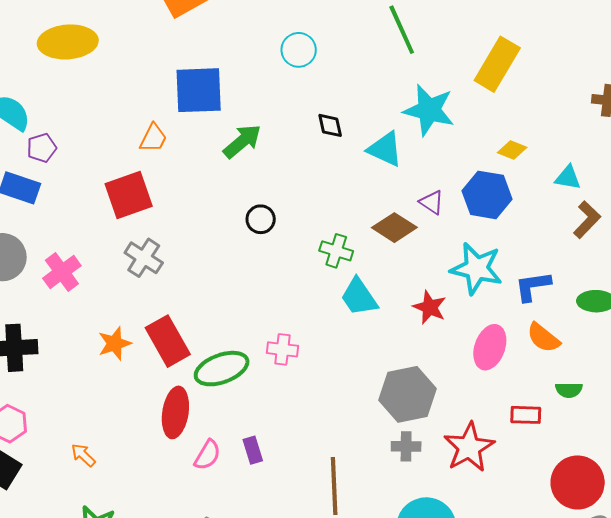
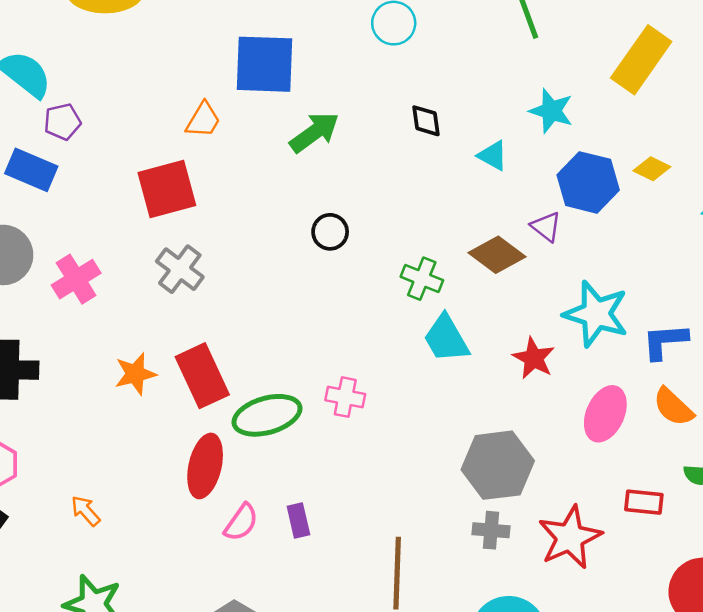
cyan star: (429, 110) -> (551, 111), size x0.7
cyan triangle: (385, 149) -> (493, 156), size x0.7
blue hexagon: (487, 195) -> (588, 182), moved

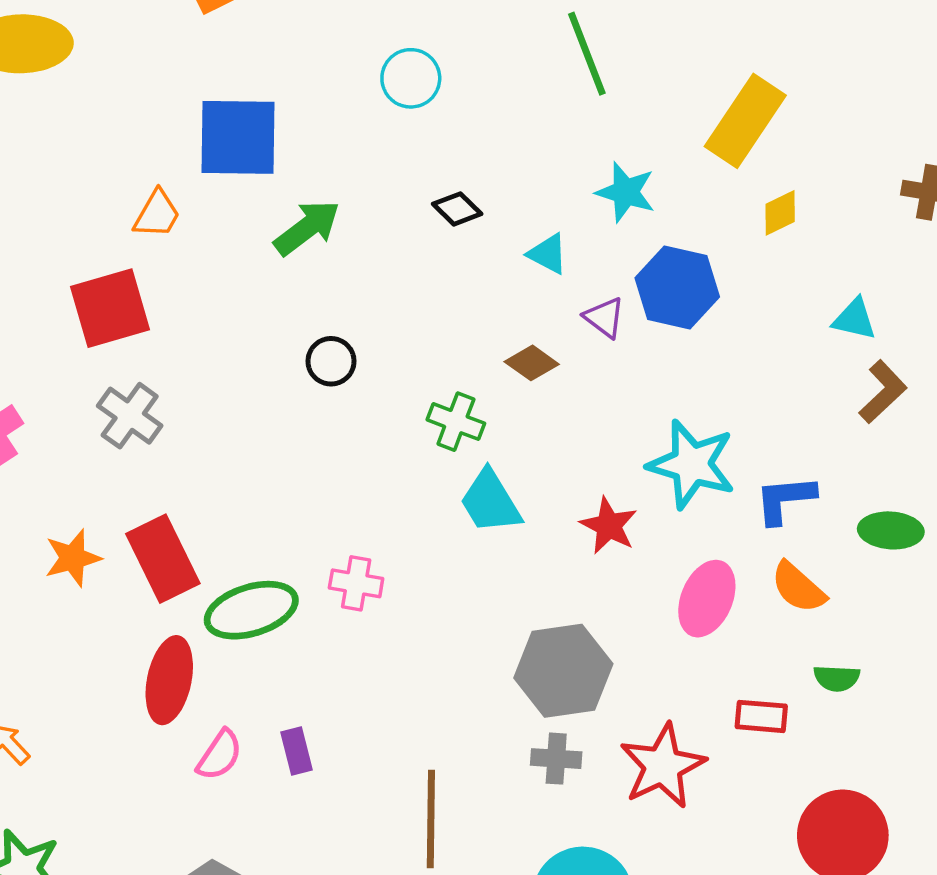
black diamond: (426, 121) -> (457, 209), turned -36
yellow diamond: (652, 169) -> (780, 213), moved, turned -51
purple triangle: (546, 227) -> (604, 318), moved
brown diamond: (497, 255) -> (532, 363), moved, size x0.7

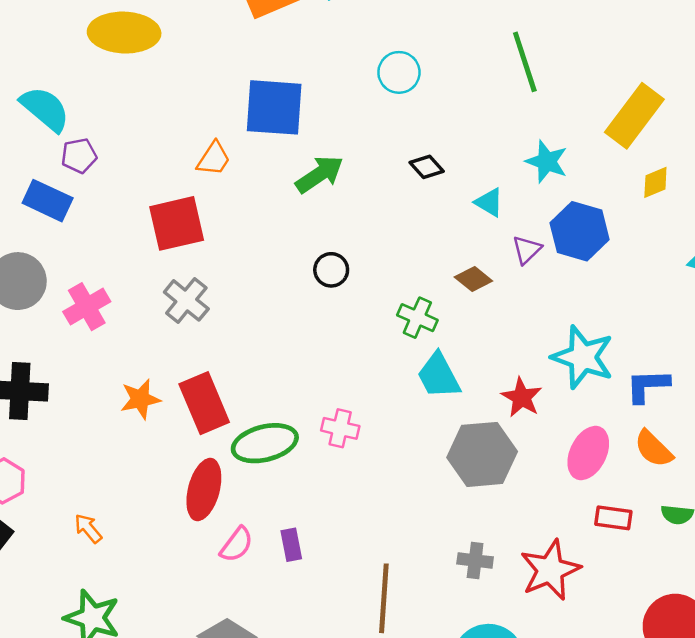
purple triangle: (604, 318) -> (527, 250), turned 36
gray hexagon: (563, 671) -> (482, 454), moved
red rectangle: (761, 716) -> (613, 518), moved

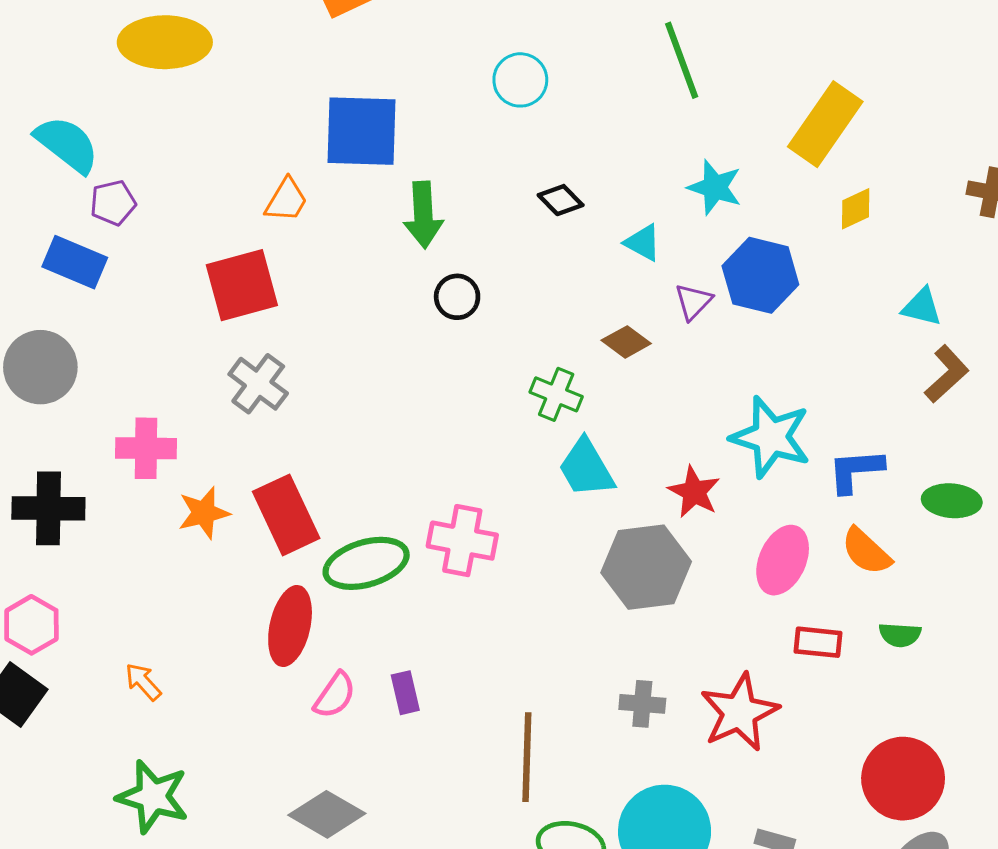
green arrow: (320, 174) -> (423, 215), turned 123
black circle: (331, 270) -> (457, 297), moved
pink cross: (87, 307) -> (146, 448), moved, turned 33
pink cross: (340, 428) -> (462, 541), size x1.4

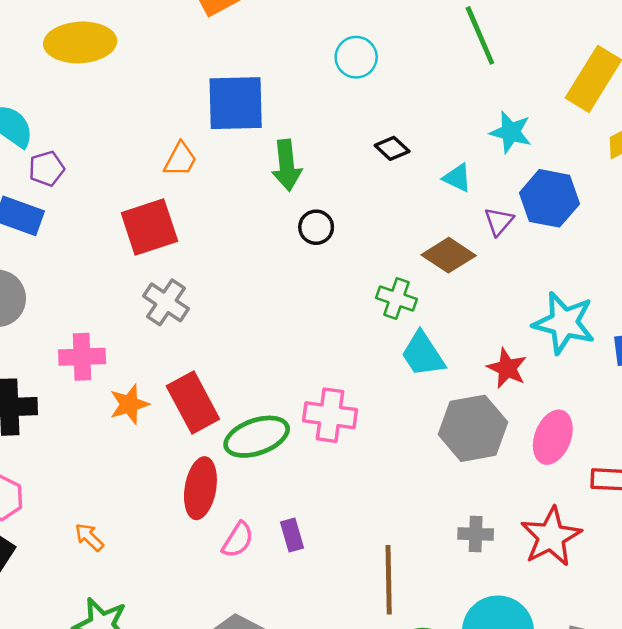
brown diamond: (626, 342) -> (449, 255), size x1.4
pink ellipse: (783, 560) -> (553, 437), moved

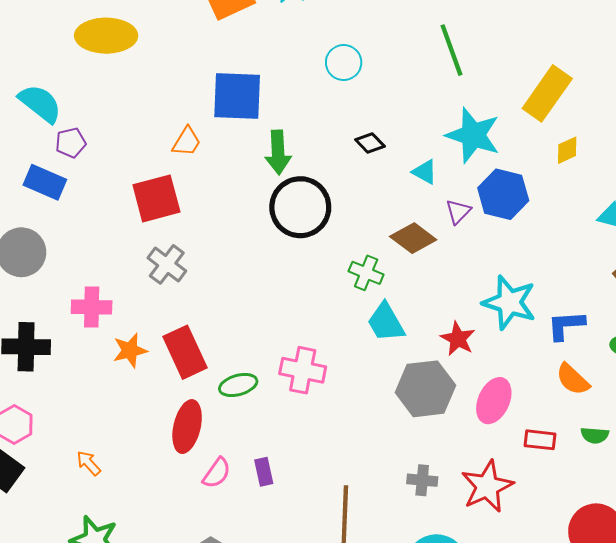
cyan star: (511, 132) -> (473, 135), size x1.5
black circle: (316, 227) -> (300, 207), size x2.0
green ellipse: (257, 437) -> (238, 385), size x0.7

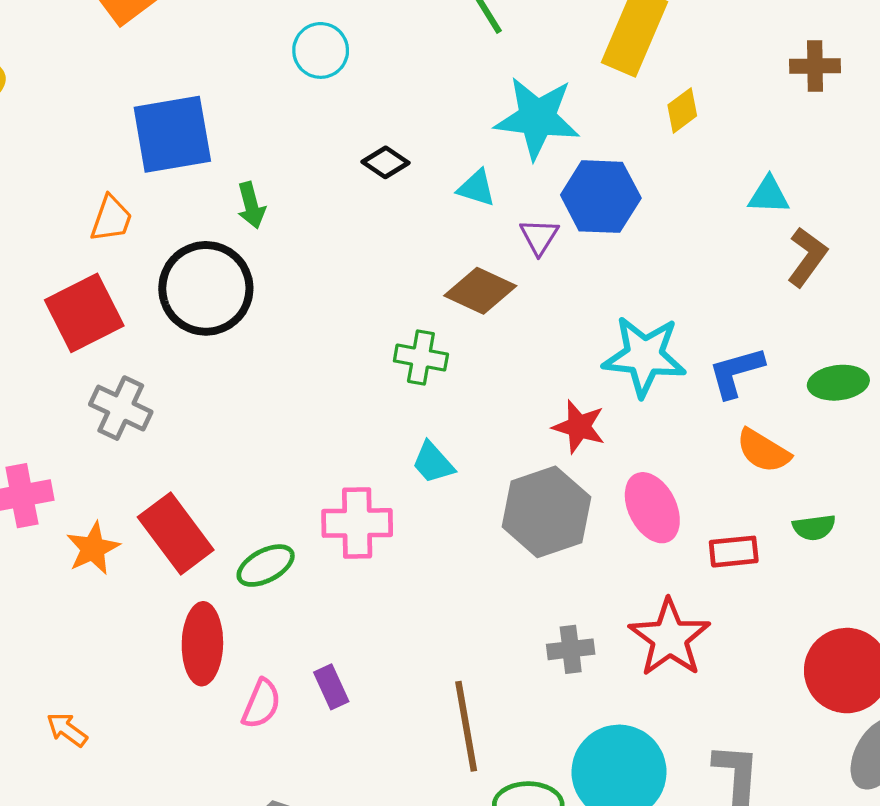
green arrow: (278, 152) -> (251, 205), size x0.7
black circle: (300, 207) -> (206, 288), moved
cyan trapezoid: (386, 322) -> (433, 463), moved, size x0.7
pink ellipse: (494, 401) -> (652, 508), turned -39

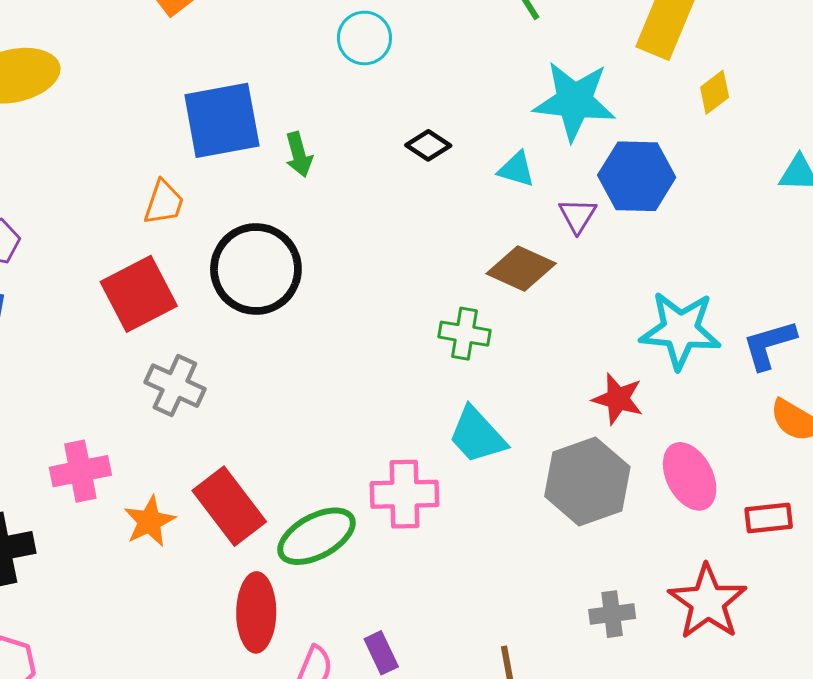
green arrow: (251, 205) -> (299, 155), moved
cyan trapezoid: (433, 463) -> (477, 435), size x1.4
green ellipse: (266, 566) -> (316, 536), size x1.4

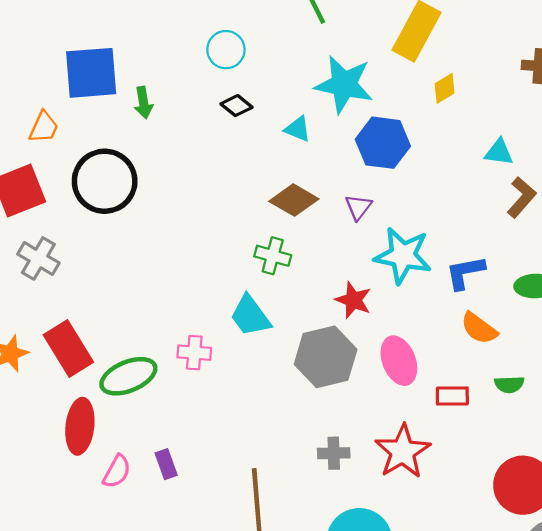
cyan circle: (364, 38) -> (226, 50), moved
purple triangle: (578, 216) -> (358, 207), moved
green cross: (464, 334) -> (273, 256), moved
pink cross: (405, 494) -> (194, 353), size x0.7

